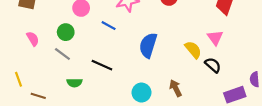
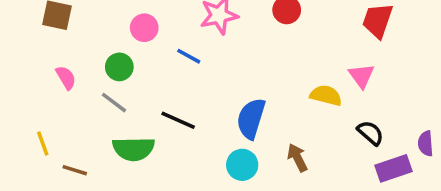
blue semicircle: (148, 45) -> (251, 119), moved
yellow semicircle: (193, 50) -> (326, 95), turned -36
black semicircle: (213, 65) -> (370, 133), moved
green semicircle: (75, 83) -> (134, 149), size x1.6

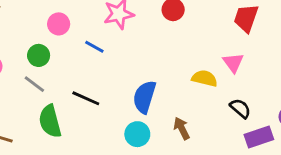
green semicircle: (134, 149) -> (50, 121), turned 76

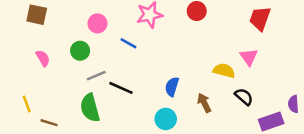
gray line: (34, 84) -> (96, 76), moved, turned -60
blue semicircle: (144, 97) -> (172, 87), size x0.7
black semicircle: (240, 108) -> (244, 97), moved
brown arrow: (182, 128) -> (204, 103), moved

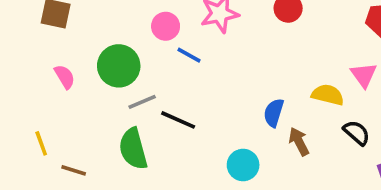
pink circle: (97, 23) -> (166, 26), moved
green circle: (80, 51) -> (119, 66), size x1.5
blue semicircle: (172, 87) -> (274, 113), moved

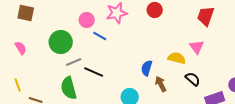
pink semicircle: (65, 77) -> (21, 48), moved

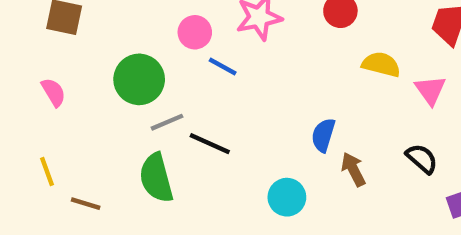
yellow semicircle: (177, 58) -> (381, 64), moved

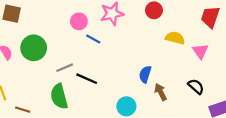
green circle: (139, 79) -> (34, 48), moved

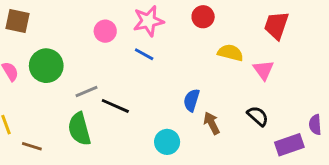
blue line: (93, 39) -> (144, 54), moved

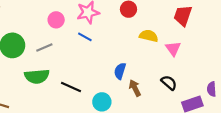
gray line: (87, 92) -> (44, 48), moved
black line: (115, 106) -> (71, 87), moved
green semicircle: (79, 129) -> (37, 76), moved, turned -80

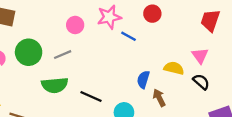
yellow semicircle: (149, 36) -> (174, 68), moved
blue line: (85, 37) -> (129, 36), moved
black semicircle: (169, 83) -> (201, 82), moved

